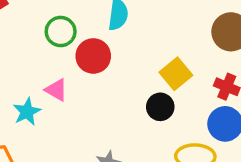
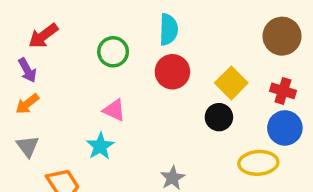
red circle: (93, 56) -> (172, 72), moved
cyan star: (27, 112) -> (100, 146), moved

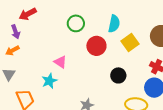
cyan semicircle: (169, 30) -> (114, 24), moved
green circle: (113, 52) -> (76, 23), moved
yellow square: (231, 83) -> (130, 43), moved

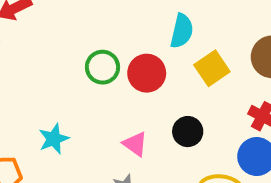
green circle: (76, 23) -> (102, 67), moved
pink triangle: (60, 62) -> (135, 144), moved

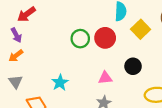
pink triangle: (135, 144) -> (105, 78), turned -32

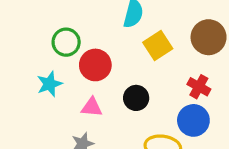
red circle: (105, 38) -> (95, 65), moved
cyan star: (60, 83) -> (49, 84), moved

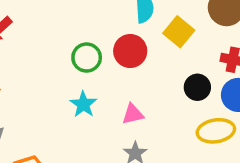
red circle: (95, 65) -> (130, 51), moved
black circle: (136, 98) -> (197, 87), moved

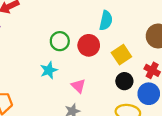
yellow square: (179, 32) -> (121, 55), moved
pink triangle: (133, 114) -> (78, 86), turned 40

